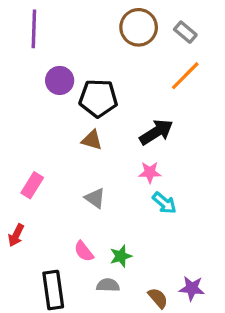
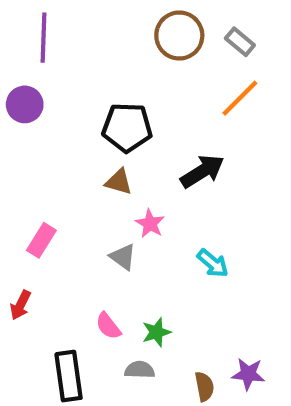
purple circle: (60, 80) -> (25, 104), moved
pink star: (150, 172) -> (150, 224), moved, turned 30
brown semicircle: (158, 298) -> (204, 387), turned 30

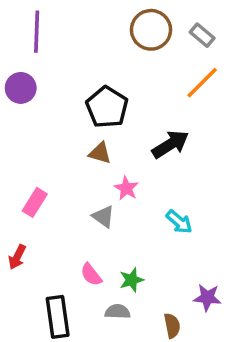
black pentagon: (127, 127) -> (107, 107), turned 30
purple star: (248, 374) -> (207, 297), moved

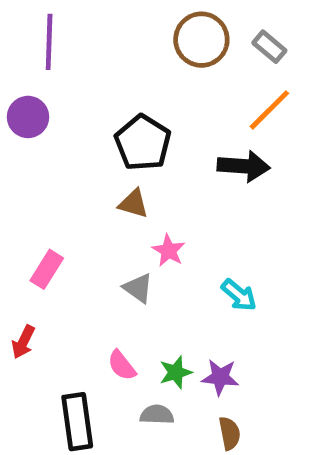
black arrow: (170, 144) -> (244, 166), moved, turned 36
purple star: (207, 297) -> (220, 377), moved

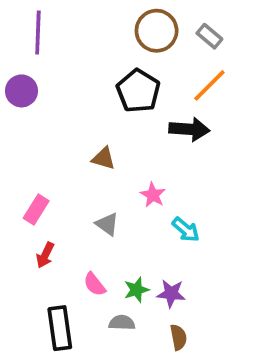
black pentagon: (143, 143) -> (138, 91), moved
pink star: (169, 251) -> (153, 195), moved
red arrow: (23, 342) -> (45, 255), moved

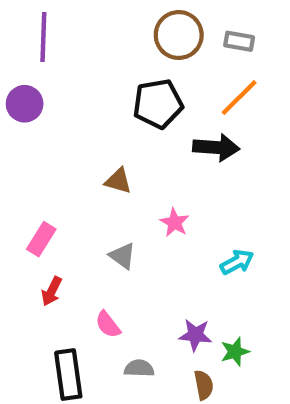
gray rectangle: (209, 36) -> (239, 41), turned -30
black pentagon: (138, 91) -> (158, 104), turned 30
cyan arrow: (186, 230) -> (237, 262), moved, turned -68
green star: (136, 290) -> (235, 352), moved

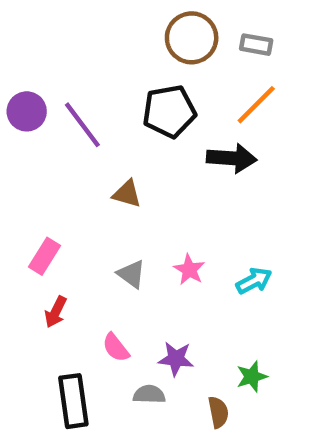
purple line: (43, 37) -> (82, 125), moved, turned -39
pink star: (175, 222) -> (189, 270), moved
purple star: (195, 335) -> (176, 359), moved

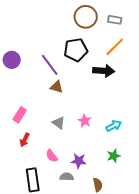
purple circle: (27, 111) -> (12, 60), moved
purple line: (82, 125) -> (50, 65), moved
green star: (252, 377) -> (114, 156), moved

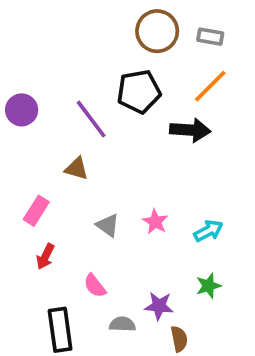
brown triangle: (57, 87) -> (77, 169), moved
purple star: (79, 161) -> (159, 306), moved

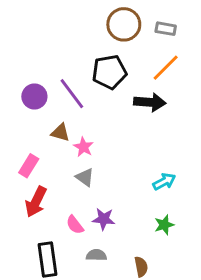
purple circle: (22, 110) -> (34, 96), moved
pink star: (155, 222) -> (83, 147), moved
red arrow: (45, 256) -> (36, 202), size x1.5
purple star: (159, 306) -> (104, 219), moved

